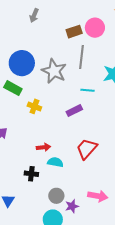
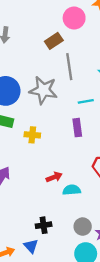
pink circle: (95, 28) -> (74, 18), moved
purple rectangle: (74, 110) -> (77, 128), turned -56
black cross: (31, 174) -> (44, 225), moved

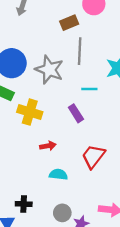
purple rectangle: (77, 128) -> (76, 113), turned -36
yellow cross: (32, 135) -> (30, 112), size x1.5
red arrow: (54, 177) -> (48, 146), moved

